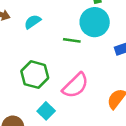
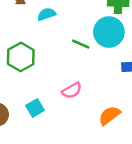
green hexagon: (35, 75) -> (21, 57), moved
pink semicircle: (75, 85) -> (72, 90), size x0.7

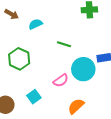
cyan circle: (109, 32) -> (83, 69), moved
orange semicircle: (109, 115) -> (76, 106), moved

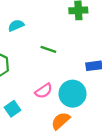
cyan circle: (83, 69) -> (73, 94), moved

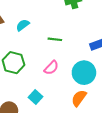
pink semicircle: (44, 91) -> (51, 68), moved

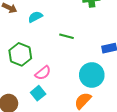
pink semicircle: (51, 68) -> (43, 73), moved

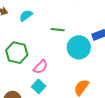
cyan circle: (92, 75) -> (79, 47), moved

